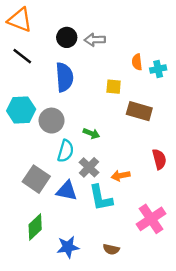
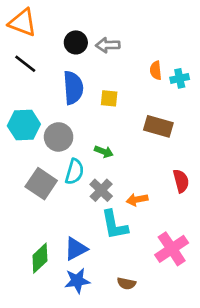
yellow square: (114, 87) -> (109, 98), moved
gray square: (36, 179) -> (41, 184), moved
blue triangle: (67, 191) -> (76, 249), moved, turned -40

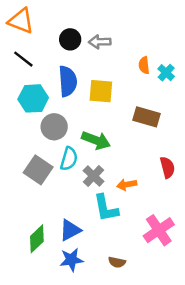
cyan cross: (180, 78) -> (166, 73), turned -35
yellow square: (109, 98) -> (101, 91), size x1.5
cyan hexagon: (24, 125) -> (33, 98), moved
green arrow: (104, 152) -> (96, 140), size x1.6

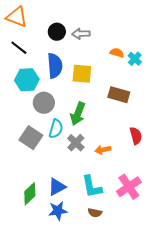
orange semicircle: (144, 65) -> (117, 53), turned 112
green arrow: (96, 140) -> (78, 114), turned 90
cyan L-shape: (106, 208) -> (92, 187), moved

